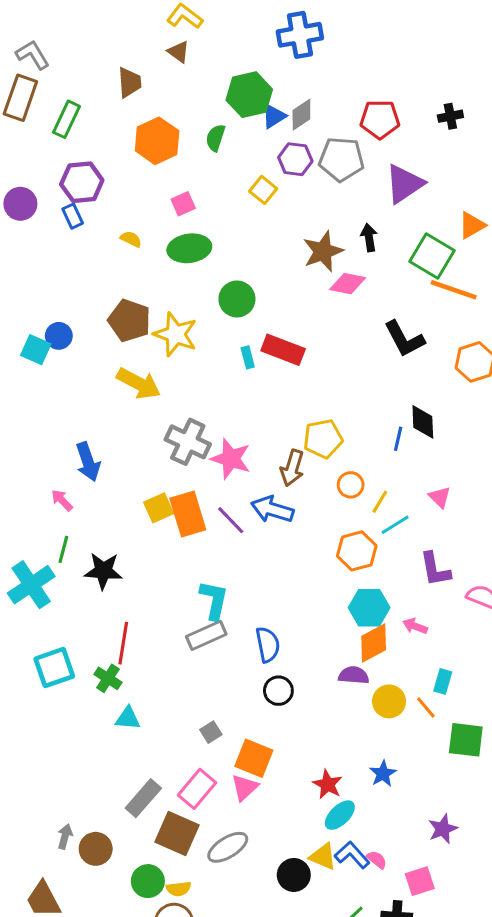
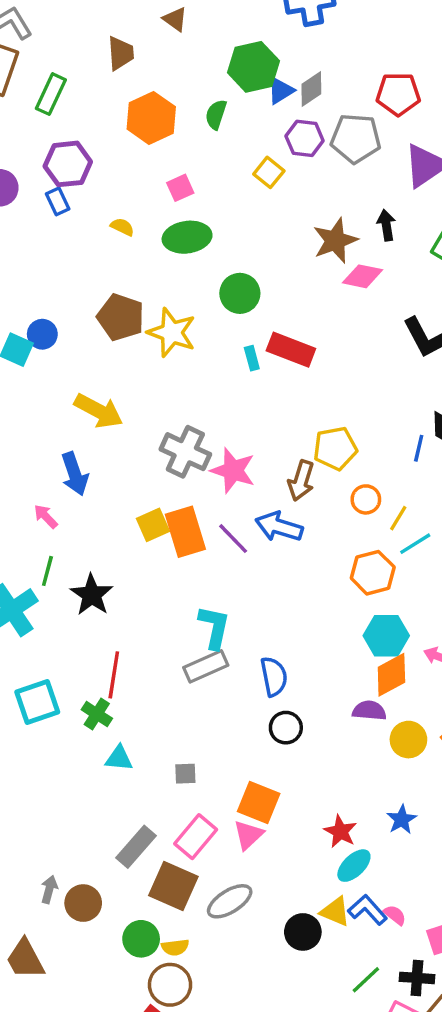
yellow arrow: (139, 383) -> (99, 411), moved
black star: (103, 571) -> (92, 595), turned 30
gray square: (211, 732) -> (185, 774), moved, turned 30

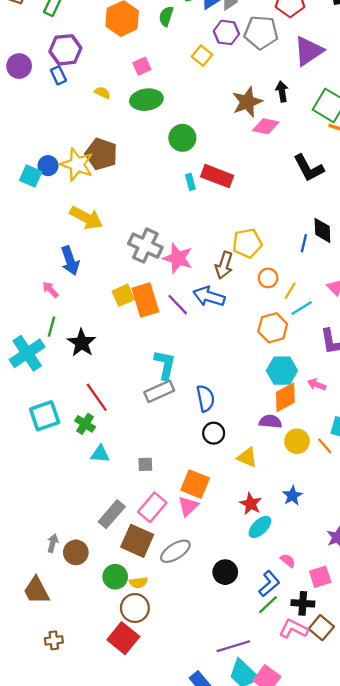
yellow star: (172, 333) -> (77, 164), moved
red line: (114, 675) -> (97, 397), turned -44
blue L-shape: (368, 910) -> (269, 584), moved, turned 92
yellow triangle: (335, 912) -> (247, 457), moved

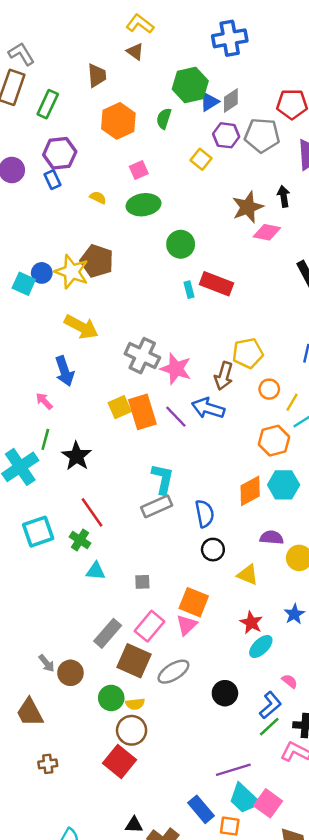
orange diamond: (285, 397) -> (250, 491), moved
gray arrow: (53, 543) -> (47, 663), turned 126

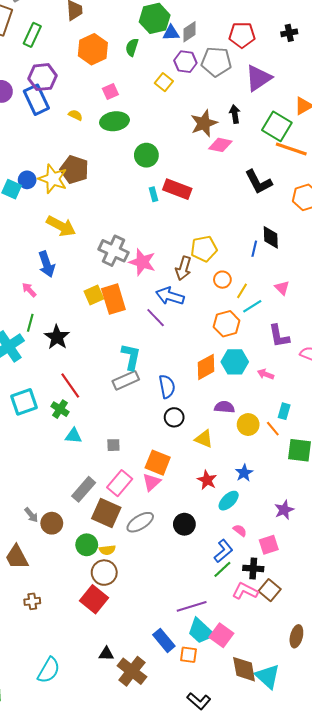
blue triangle: (209, 102) -> (171, 33), turned 30
blue rectangle: (53, 180) -> (36, 100), size x1.8
purple line: (176, 417) -> (156, 318), moved
cyan ellipse: (261, 646) -> (229, 501), moved
black circle: (225, 693) -> (184, 524), moved

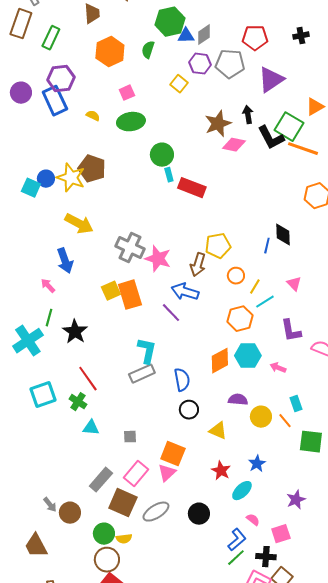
black L-shape: (258, 182) -> (271, 138), moved
cyan rectangle: (154, 194) -> (169, 175), moved
cyan rectangle: (284, 411) -> (296, 404), turned -35
brown circle: (104, 573) -> (107, 560), moved

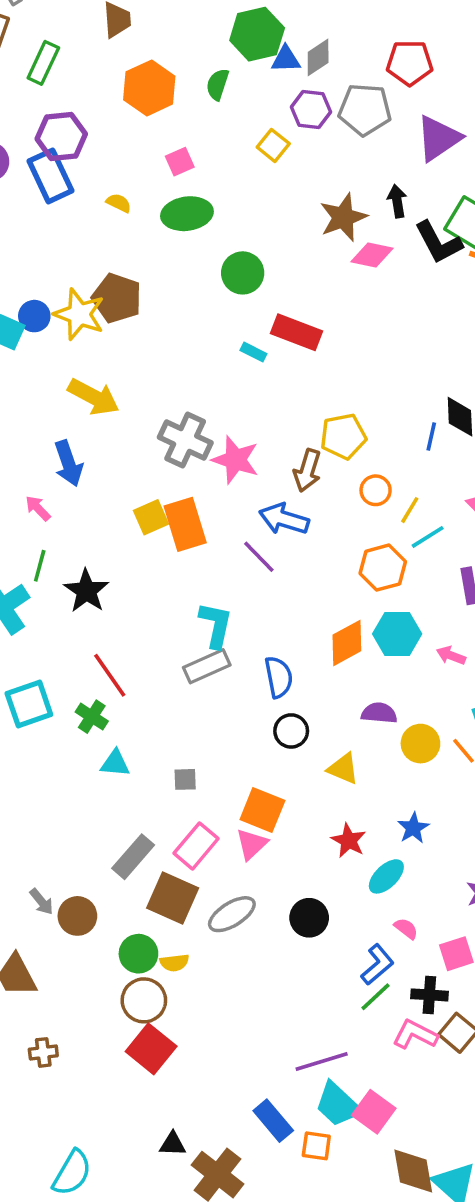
cyan rectangle: (169, 175) -> (253, 352), moved, turned -48

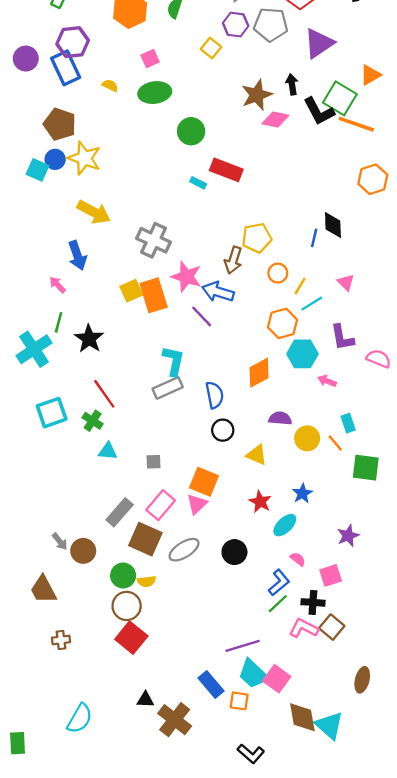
brown pentagon: (117, 298) -> (60, 124), moved
pink star: (235, 460) -> (186, 277), moved
cyan hexagon: (397, 634) -> (302, 354), moved

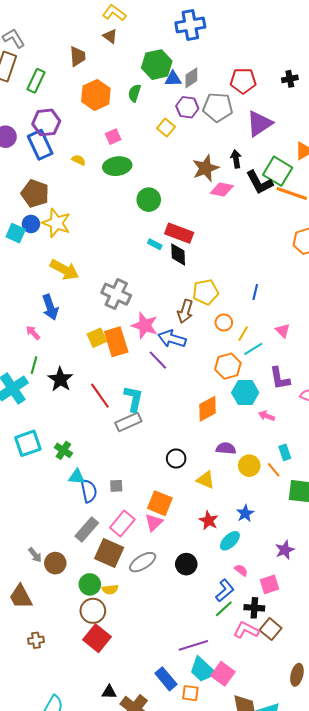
black diamond: (333, 225) -> (178, 254), moved
red line: (104, 394) -> (100, 396), moved
blue semicircle: (215, 395) -> (89, 491), moved

